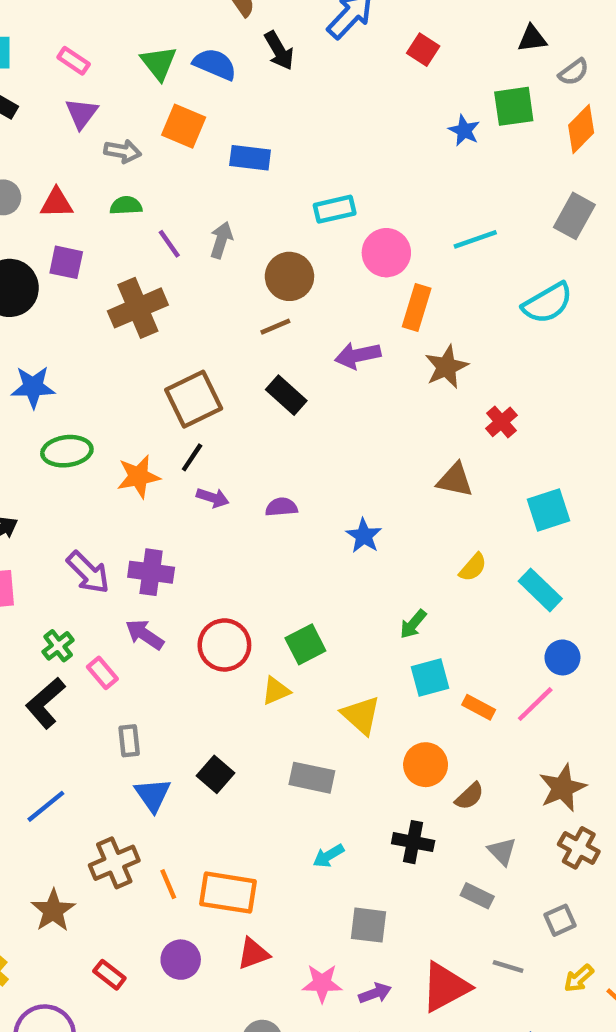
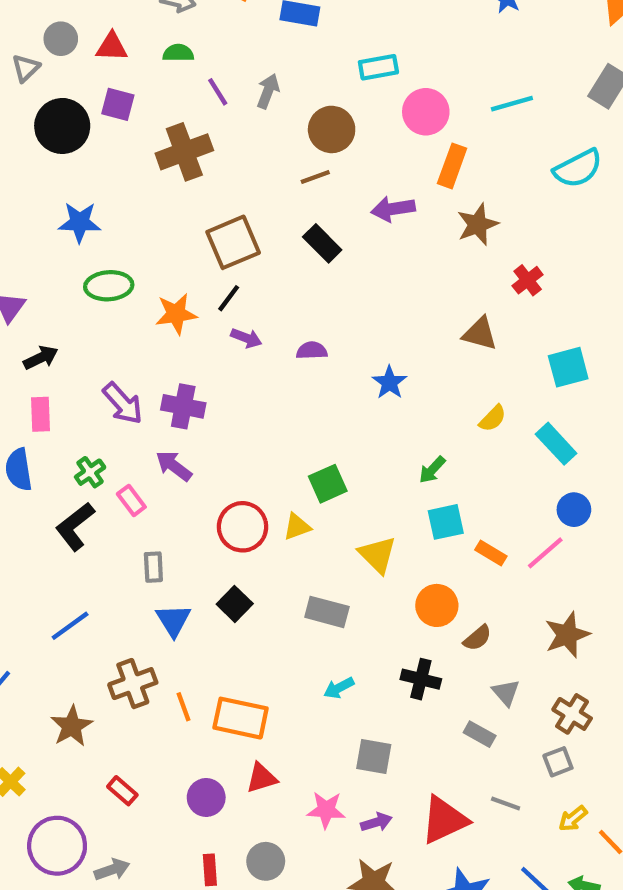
red circle: (224, 645) -> (243, 527), moved
brown cross: (579, 848) -> (572, 714), moved
purple circle: (181, 960) -> (206, 797), moved

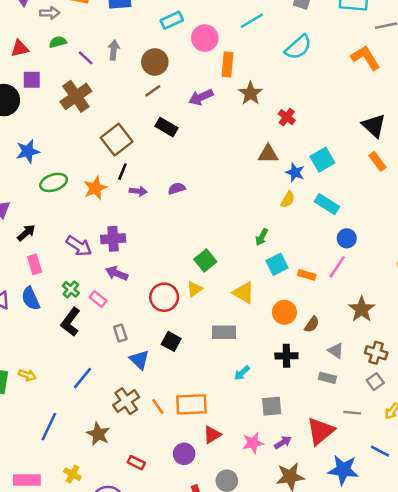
blue star: (389, 382) -> (295, 172), moved

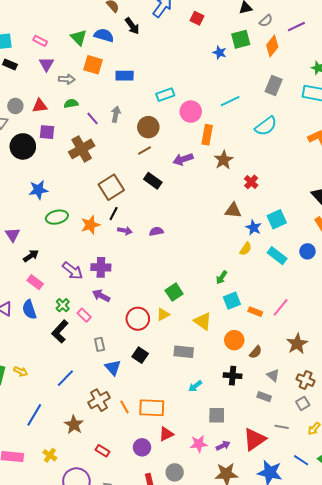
blue circle: (347, 238) -> (307, 251), moved
pink rectangle: (35, 264) -> (35, 282), turned -42

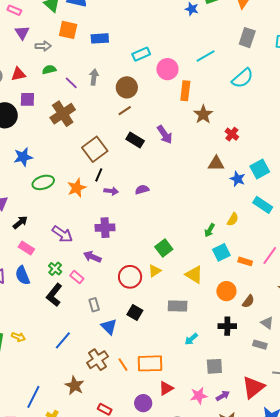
purple arrow: (183, 159) -> (165, 135), moved, turned -102
yellow semicircle: (246, 249) -> (233, 219), moved
purple cross: (101, 267) -> (105, 228), moved
blue line: (34, 415) -> (33, 397), moved

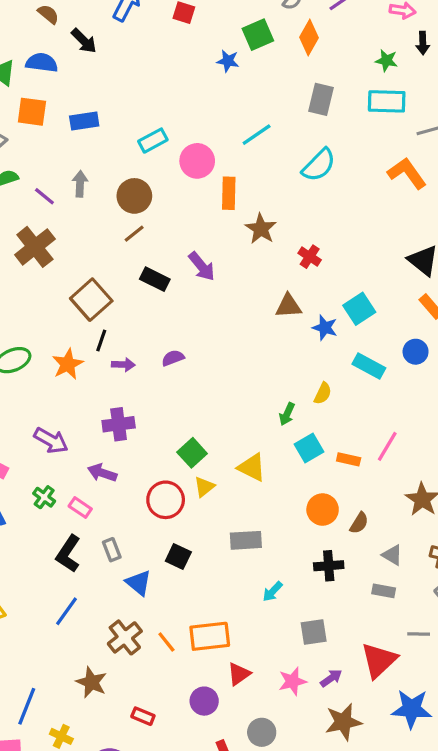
green square: (164, 248) -> (192, 453), moved
yellow triangle: (194, 275) -> (252, 467), moved
black L-shape: (54, 295) -> (68, 554), moved

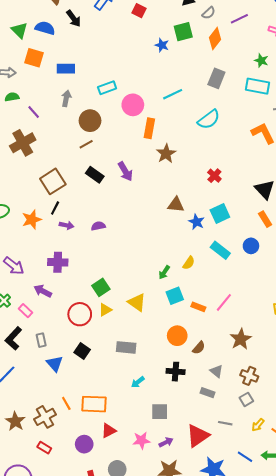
gray arrow: (80, 184) -> (66, 98), moved
red cross: (310, 257) -> (214, 176), moved
brown cross: (125, 637) -> (45, 417), moved

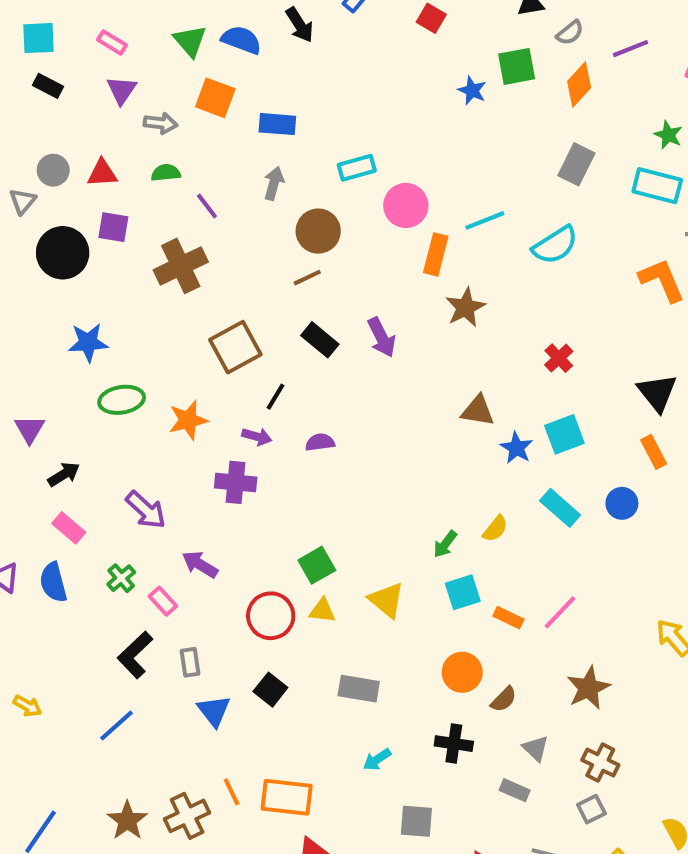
cyan line: (173, 94) -> (485, 220), moved
black line: (55, 208) -> (276, 397), moved
purple cross: (58, 262) -> (236, 482), moved
yellow triangle: (105, 310) -> (322, 611), turned 32

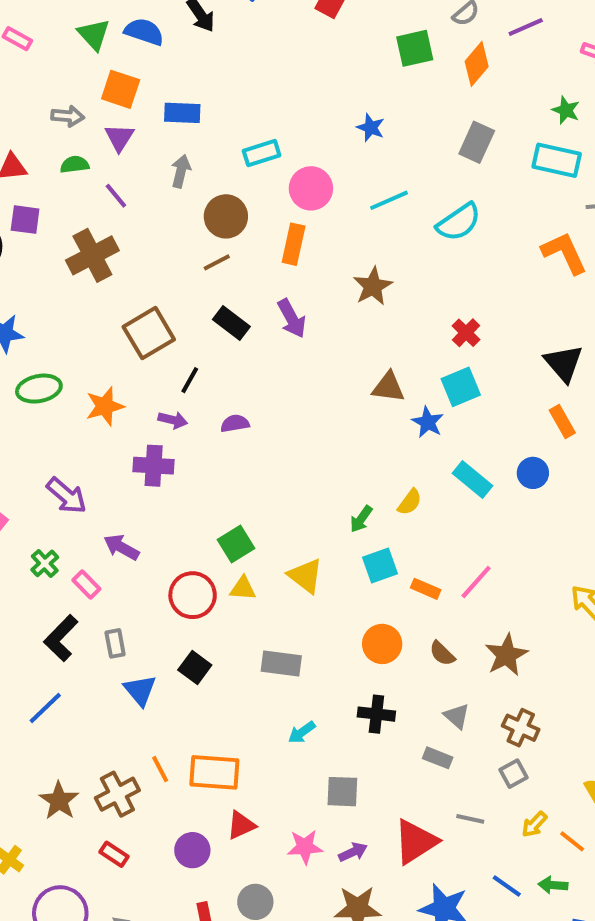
purple triangle: (121, 90) -> (119, 138), moved
blue star: (472, 90) -> (371, 128), moved
orange rectangle: (436, 254) -> (294, 244), moved
cyan square: (564, 434) -> (461, 387), moved
brown semicircle: (504, 699) -> (442, 653), moved, turned 92

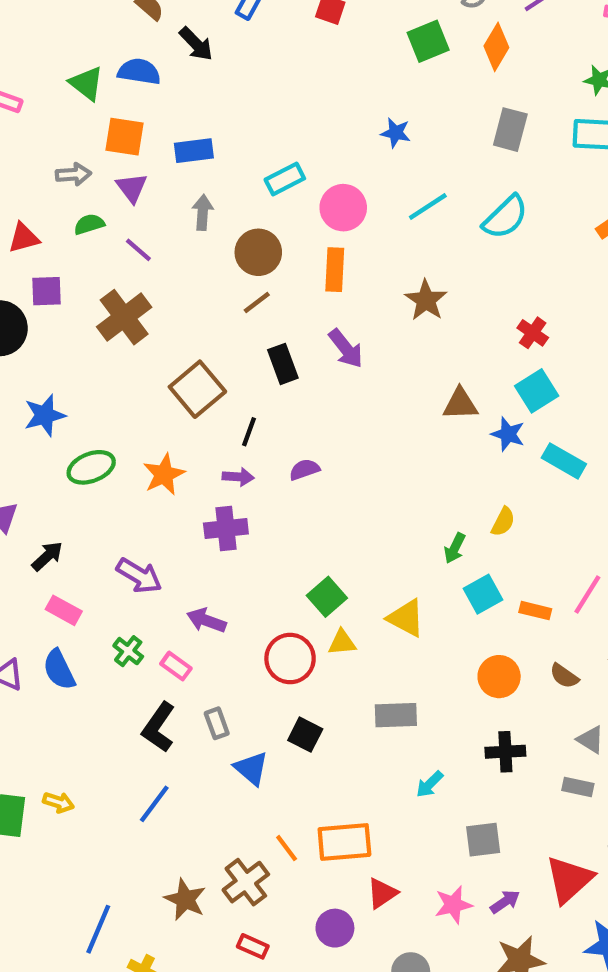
black rectangle: (231, 323) -> (283, 364), turned 42
cyan rectangle: (473, 479) -> (564, 461), moved

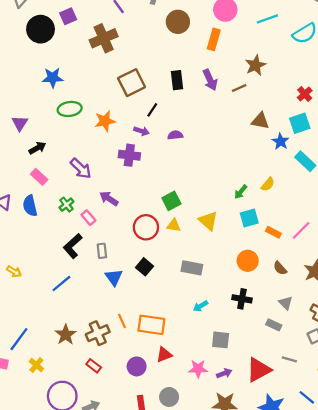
purple square: (47, 291) -> (68, 16), turned -35
brown line: (257, 303) -> (239, 88), moved

